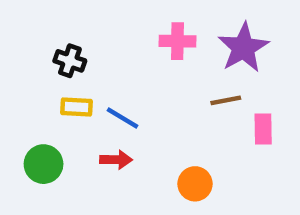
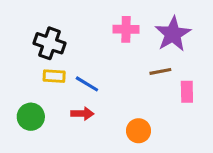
black cross: (70, 61) -> (50, 43), size x1.4

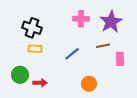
blue line: (87, 84) -> (72, 54), moved, turned -70
red arrow: (82, 114) -> (40, 83), moved

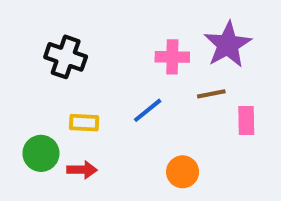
pink cross: (81, 19) -> (172, 57), moved
yellow rectangle: (35, 49) -> (84, 123), moved

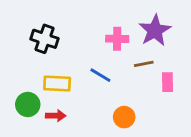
blue line: (148, 110) -> (100, 75), turned 70
yellow rectangle: (84, 123) -> (57, 84), size x1.4

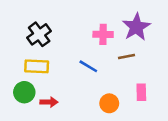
black cross: (44, 39) -> (39, 34), turned 35
pink rectangle: (167, 82) -> (141, 92), moved
yellow rectangle: (57, 84) -> (37, 66), moved

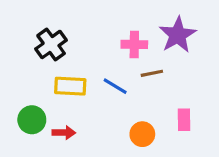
brown line: (126, 57) -> (152, 73), moved
yellow rectangle: (37, 66) -> (70, 86), moved

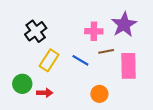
yellow rectangle: (70, 86) -> (49, 60), turned -60
pink rectangle: (184, 120) -> (129, 66), moved, size x1.6

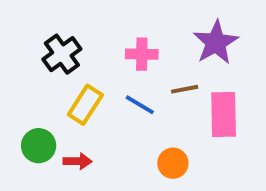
pink cross: (94, 31) -> (142, 54), moved

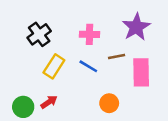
green circle: (39, 146) -> (23, 107), moved
red arrow: (78, 161) -> (49, 102), turned -35

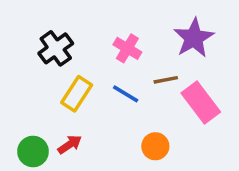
pink cross: (90, 34) -> (127, 48), turned 30
pink rectangle: (141, 72) -> (201, 103), turned -36

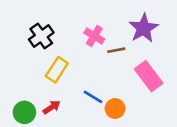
brown line: (166, 80) -> (116, 50), moved
blue line: (126, 94) -> (93, 97), moved

